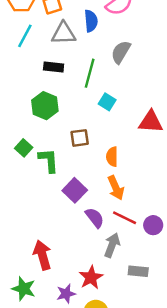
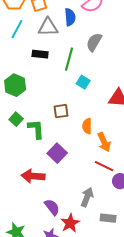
green hexagon: (45, 106) -> (15, 85), moved
orange arrow: (116, 188) -> (104, 142), moved
purple semicircle: (95, 218) -> (52, 207), moved
red line: (125, 218) -> (104, 166), moved
red arrow: (42, 255) -> (33, 176), moved, turned -70

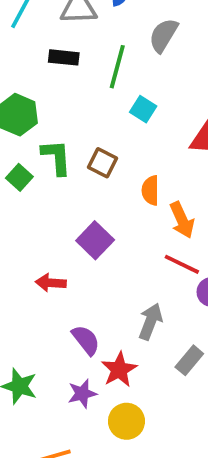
brown square: (61, 111) -> (102, 163), turned 35
green L-shape: (36, 129) -> (56, 157), moved
red arrow: (33, 176) -> (51, 283), size x0.7
gray rectangle: (108, 218) -> (189, 360), turned -56

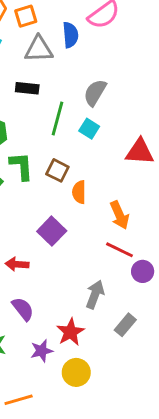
gray semicircle: (163, 35) -> (95, 93), moved
green line: (117, 67) -> (57, 119), moved
orange semicircle: (151, 190) -> (79, 192), moved
purple semicircle: (86, 340) -> (23, 309), moved

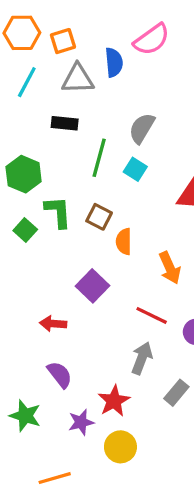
red line: (120, 250) -> (152, 315), moved

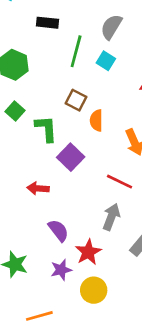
green L-shape: (58, 212) -> (46, 129), moved
purple semicircle: (60, 375) -> (58, 230), moved

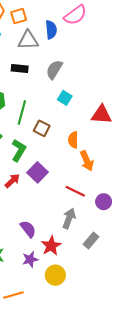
gray semicircle: (111, 27) -> (54, 70), moved
green line: (76, 51) -> (22, 113), moved
orange semicircle: (96, 120) -> (73, 140), moved
green L-shape: (46, 129) -> (19, 150), turned 35
red arrow: (38, 188) -> (12, 181), moved, turned 133

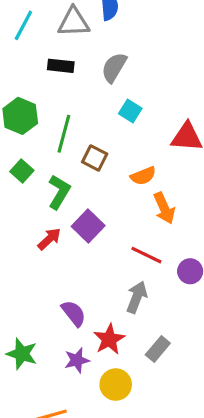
orange semicircle: (73, 140) -> (143, 176), turned -112
gray rectangle: (91, 241) -> (158, 349), moved

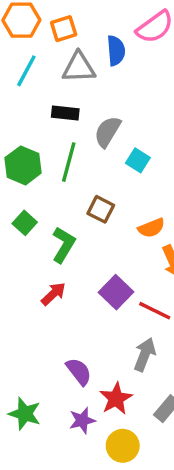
gray semicircle: (114, 67) -> (107, 132), moved
green line: (64, 134) -> (69, 162), moved
purple square: (88, 226) -> (116, 292), moved

